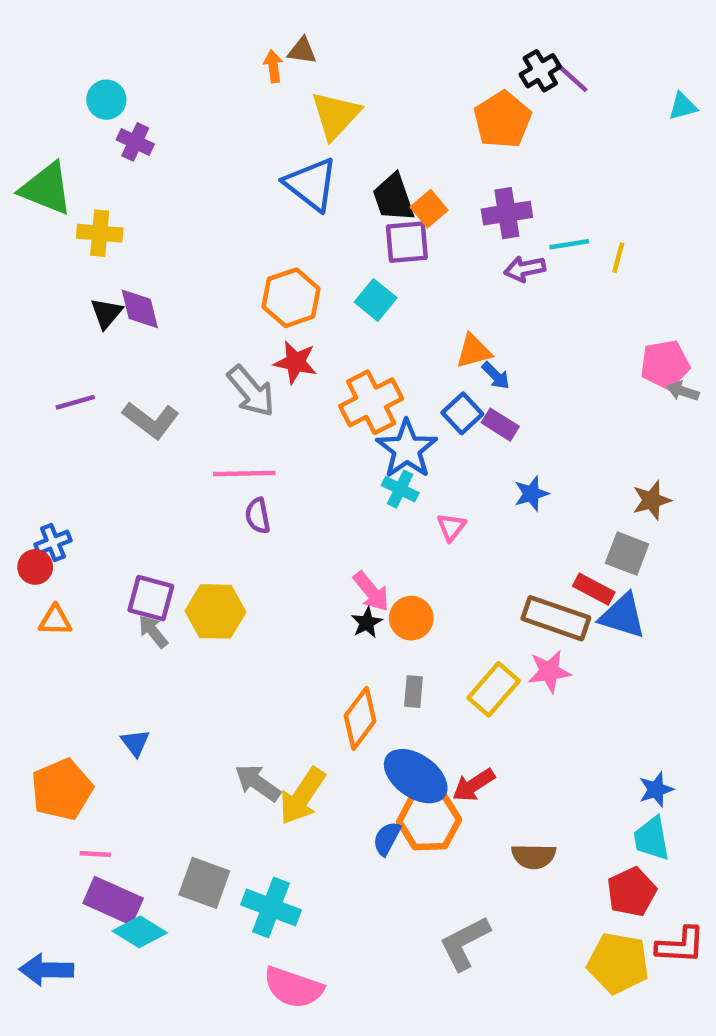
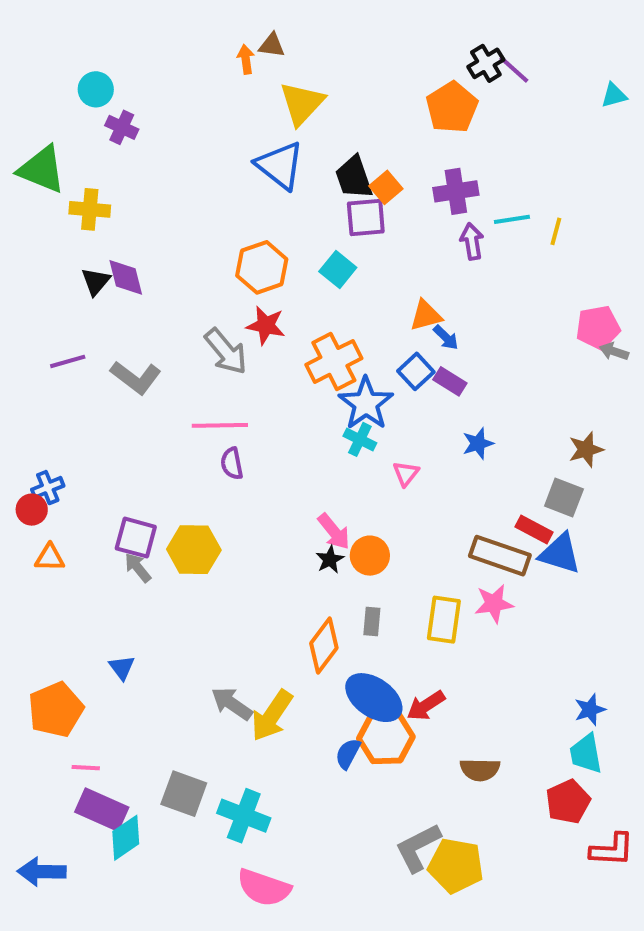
purple arrow: (525, 269) -> (472, 241), turned 93
yellow rectangle: (494, 689) -> (444, 620), turned -33
cyan diamond: (140, 932) -> (126, 838), turned -66
yellow pentagon: (618, 963) -> (456, 866), moved

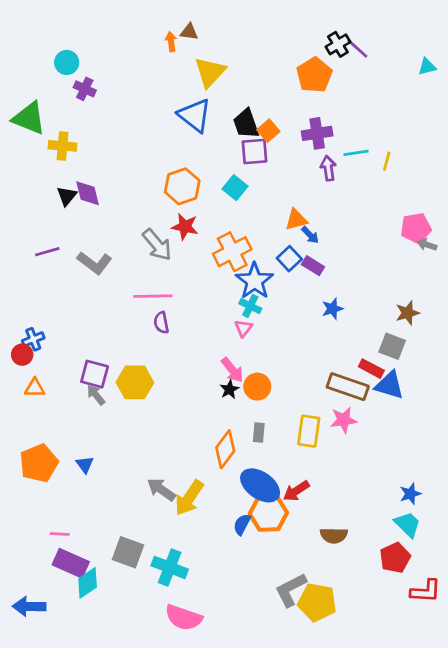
pink triangle: (406, 474) -> (243, 328), moved
orange pentagon: (56, 710) -> (39, 463), moved
cyan trapezoid: (586, 754) -> (408, 524), turned 144

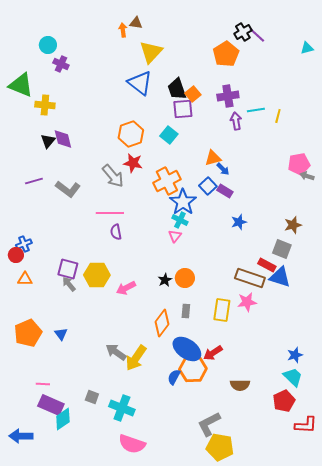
pink arrow: (232, 370) -> (126, 288), moved, turned 102
gray square: (128, 552) -> (92, 397), size x0.6
yellow pentagon: (317, 602) -> (220, 447), moved

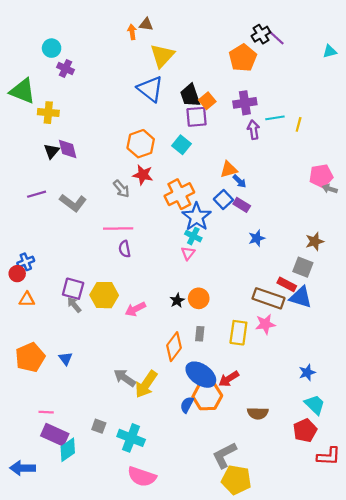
gray arrow: (113, 176) -> (121, 189), size x0.7
blue star: (295, 355) -> (307, 372), moved

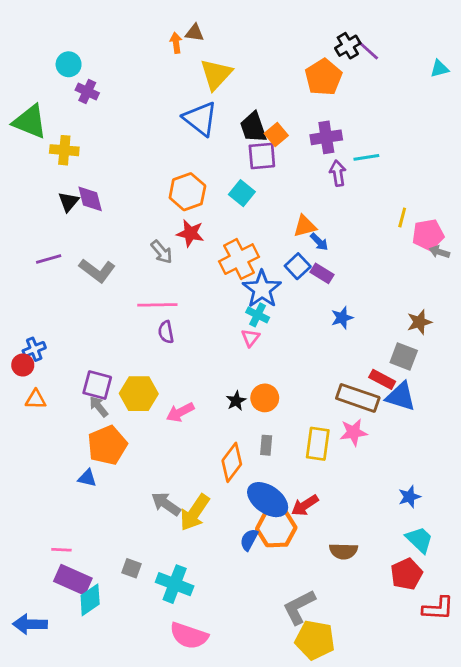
yellow line: (299, 124) -> (402, 218), moved
orange pentagon: (30, 357) -> (107, 445), moved
blue triangle: (66, 358) -> (87, 478), turned -40

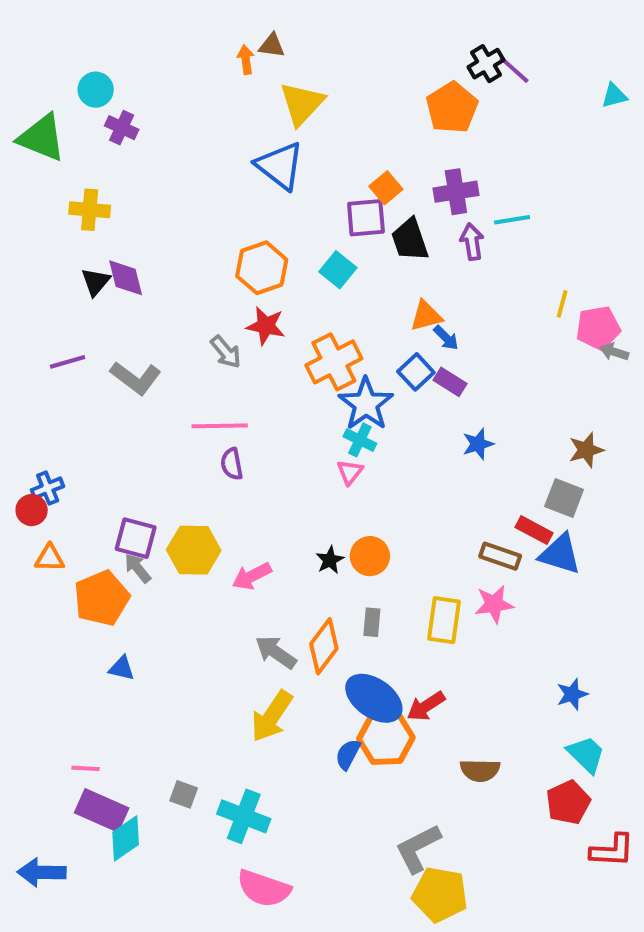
green triangle: (30, 122) -> (42, 138), moved
black trapezoid: (253, 127) -> (410, 240), moved
brown rectangle: (358, 398) -> (500, 556), size x0.7
orange pentagon: (107, 445) -> (102, 598), moved
gray arrow: (166, 504) -> (276, 652), moved

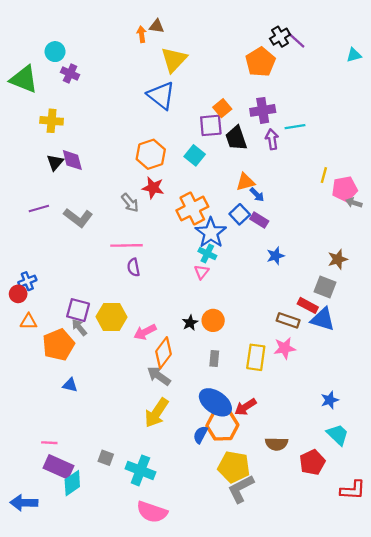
orange diamond: (324, 646) -> (163, 353), moved
red pentagon: (568, 802) -> (312, 462), moved
yellow pentagon: (440, 894) -> (234, 467), moved

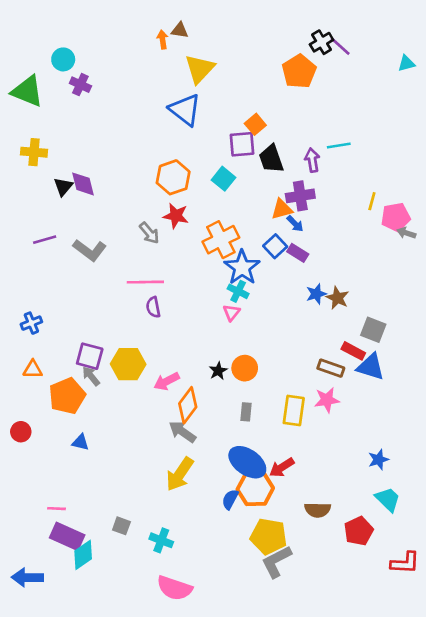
purple cross: (263, 110) -> (300, 196), moved
yellow cross: (52, 121) -> (34, 152), moved
brown star: (338, 259) -> (337, 298), moved, turned -30
red circle: (18, 294) -> (21, 432), moved
cyan cross: (140, 470) -> (161, 540), size x0.7

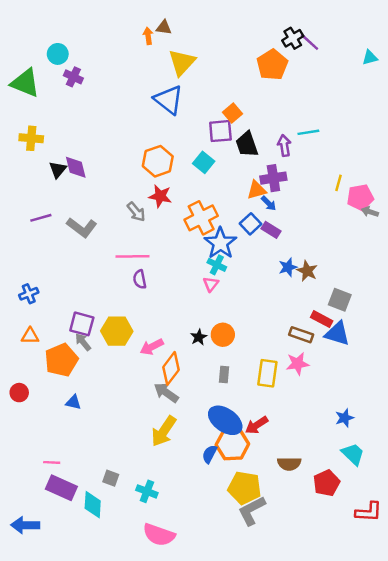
cyan diamond: (83, 555) -> (93, 505), moved, turned -52

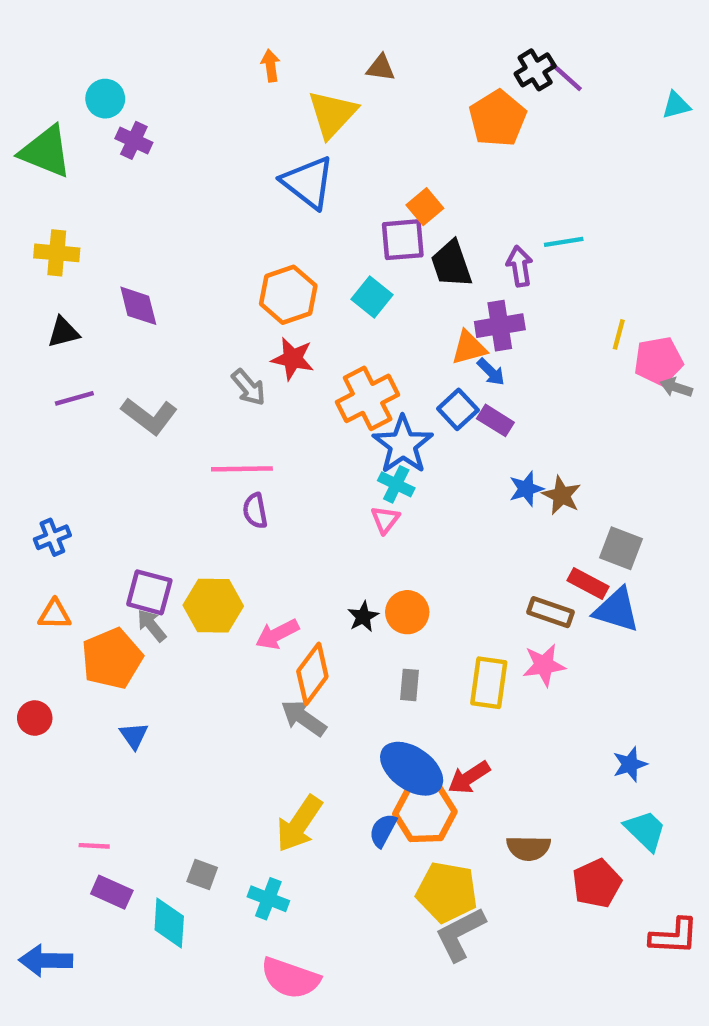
brown triangle: (164, 27) -> (381, 68), moved
black triangle: (58, 170) -> (63, 332), moved, turned 36
blue triangle: (73, 402) -> (134, 736), turned 42
yellow arrow: (164, 431) -> (299, 824), moved
purple rectangle: (61, 488) -> (112, 892), size x0.7

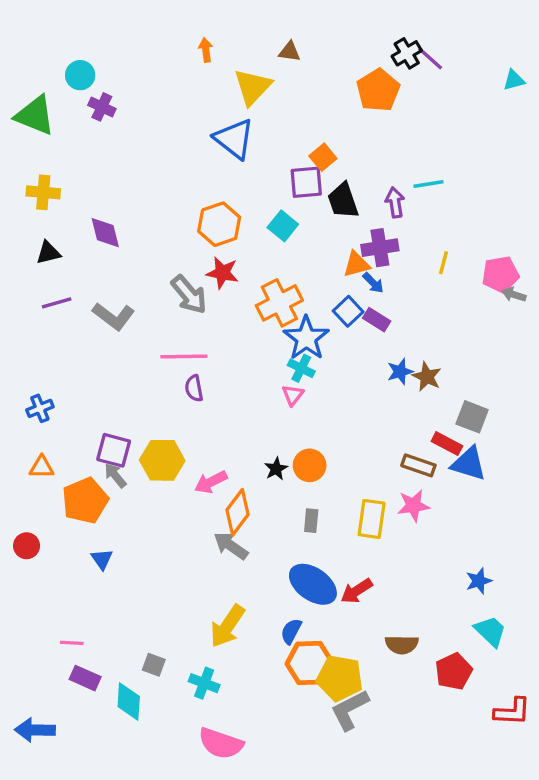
yellow line: (619, 334) -> (444, 263), moved
gray arrow: (249, 387) -> (189, 295), size x1.4
orange hexagon: (425, 813) -> (310, 663), moved

